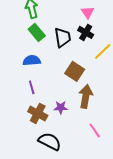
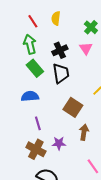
black cross: (86, 32) -> (60, 50), moved, turned 35
purple line: (32, 87) -> (38, 123), moved
brown arrow: (86, 96) -> (84, 132), size x0.7

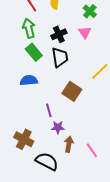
purple line: (38, 123) -> (49, 110), moved
brown arrow: (84, 132) -> (69, 144), moved
brown cross: (36, 149) -> (24, 139), moved

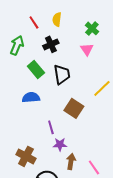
green arrow: (29, 28) -> (17, 45), moved, turned 36
black cross: (59, 34) -> (51, 44), moved

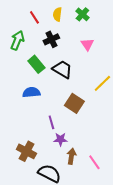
green cross: (92, 28) -> (82, 14), moved
black trapezoid: (62, 74) -> (62, 69), turned -50

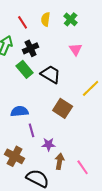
black cross: (51, 39) -> (31, 48), moved
blue semicircle: (31, 92) -> (20, 111), moved
purple line: (51, 122) -> (32, 130), moved

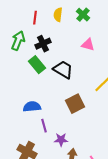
red line: (23, 22) -> (35, 18), turned 40
pink triangle: (76, 49) -> (88, 45), turned -40
brown square: (63, 108) -> (75, 104), turned 30

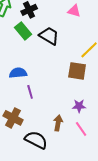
brown square: (75, 104) -> (77, 71), moved, turned 36
purple star: (61, 140) -> (79, 106), moved

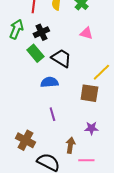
blue semicircle: (18, 73) -> (49, 82), moved
purple line: (30, 92) -> (52, 114), moved
pink line: (81, 129) -> (86, 160), moved, turned -56

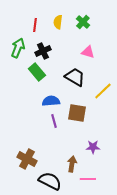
black trapezoid: (61, 58) -> (75, 77), moved
brown square: (89, 93) -> (77, 113), moved
purple line: (52, 114) -> (54, 121), moved

